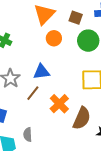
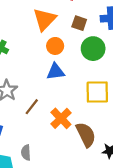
blue triangle: (41, 72) -> (56, 72), moved
brown semicircle: (82, 118) -> (86, 135), turned -50

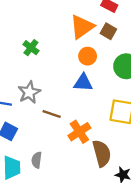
brown square: (79, 23) -> (108, 31), moved
brown line: (32, 107) -> (52, 114), turned 60

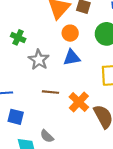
gray star: (29, 92) -> (39, 60), moved
gray semicircle: (37, 160) -> (47, 136), turned -40

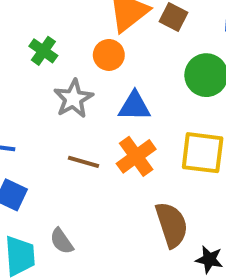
orange circle: (70, 33) -> (109, 55), moved
orange cross: (79, 102) -> (136, 156), moved

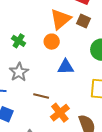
gray star: (73, 99) -> (19, 72), moved
orange cross: (136, 156) -> (60, 113), moved

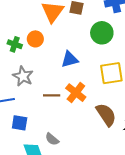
orange circle: (52, 42) -> (35, 39), moved
orange cross: (60, 113) -> (76, 93), moved

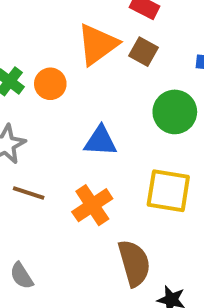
brown line: (52, 95) -> (29, 193), moved

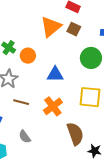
orange circle: (50, 84) -> (28, 56), moved
gray semicircle: (22, 276) -> (25, 137), moved

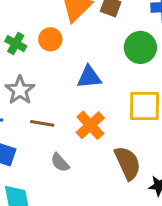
orange circle: (28, 56) -> (50, 39), moved
gray semicircle: (25, 137) -> (60, 163), moved

